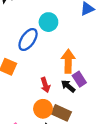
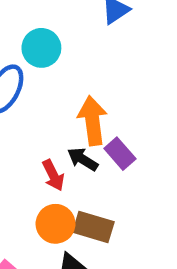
black arrow: (68, 86) -> (83, 159), moved

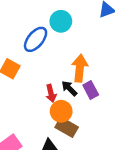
orange circle: (56, 224) -> (61, 111), moved

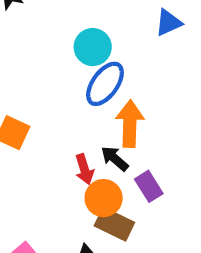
blue ellipse: (36, 39) -> (105, 84), moved
purple rectangle: (91, 90) -> (149, 186), moved

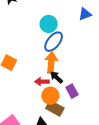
orange arrow: (130, 124) -> (51, 62), moved
red arrow: (84, 169) -> (42, 82), turned 104

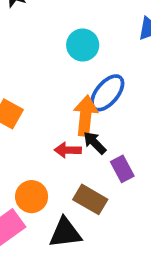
blue ellipse: (54, 42) -> (107, 93), moved
orange circle: (50, 96) -> (32, 197), moved

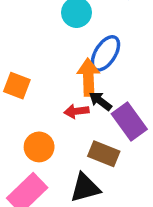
purple rectangle: (122, 169) -> (129, 121), size x1.5
orange circle: (32, 197) -> (39, 147), moved

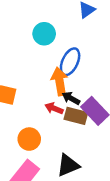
red arrow: (76, 111) -> (54, 108), turned 36
brown rectangle: (104, 154) -> (76, 116), moved

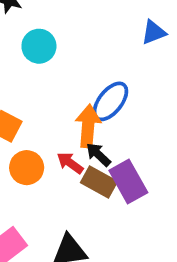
cyan circle: (44, 34) -> (39, 46), moved
orange circle: (29, 139) -> (27, 168), moved

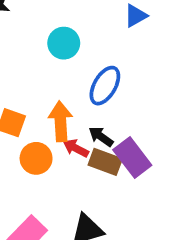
cyan circle: (39, 46) -> (64, 43), moved
orange arrow: (88, 126) -> (60, 121), moved

